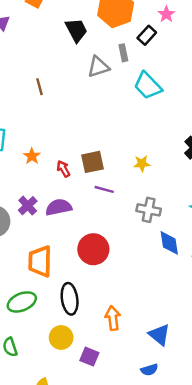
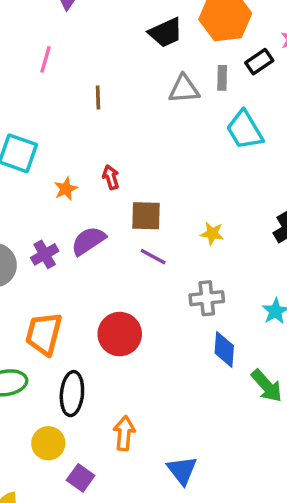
black trapezoid: (76, 30) -> (166, 32), turned 80
red arrow: (63, 169) -> (111, 177), moved
purple semicircle: (59, 207) -> (88, 241), moved, turned -35
gray cross: (149, 210) -> (207, 298), turned -30

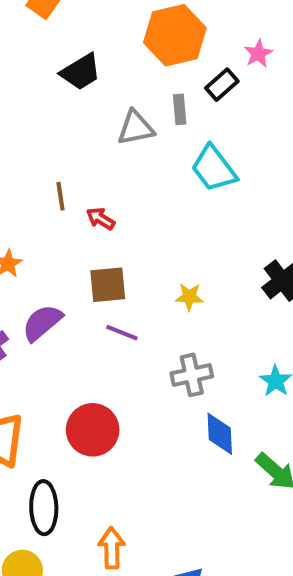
black trapezoid: (166, 32) -> (81, 72), moved
brown line: (98, 97) -> (60, 196), moved
red arrow: (111, 177) -> (101, 219), moved, turned -35

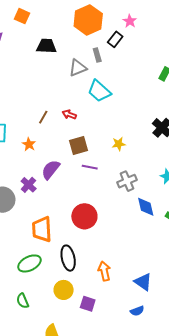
black trapezoid: (81, 72) -> (46, 46), turned -135
cyan trapezoid: (214, 169) -> (99, 91), moved
brown line: (60, 196) -> (43, 117), moved, turned 48

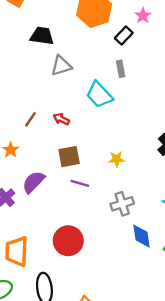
gray rectangle: (97, 55) -> (121, 69), moved
gray triangle: (78, 68) -> (61, 66), moved

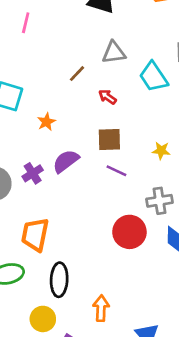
gray triangle: (61, 66) -> (114, 52), moved
brown line: (31, 119) -> (77, 74), moved
red circle: (68, 241) -> (129, 232), moved

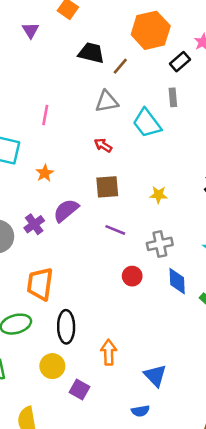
pink line: (26, 23) -> (45, 115), moved
brown line: (77, 74) -> (120, 66), moved
purple line: (116, 171) -> (115, 230), moved
red circle: (129, 232) -> (132, 276), size x0.6

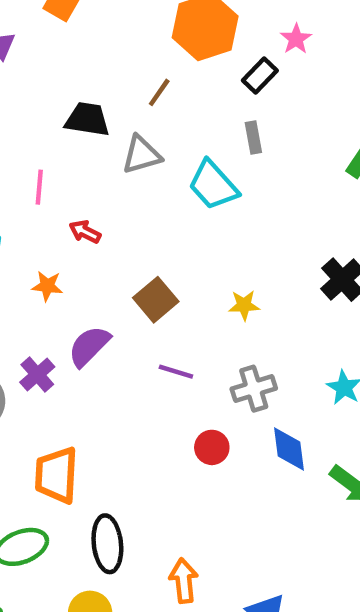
black trapezoid: (91, 53) -> (87, 119), moved
red arrow: (103, 145) -> (85, 232), moved
orange star: (45, 173) -> (47, 286), turned -30
brown square: (107, 187) -> (156, 300), turned -30

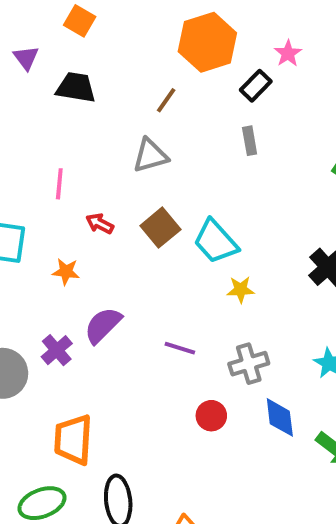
black trapezoid: (87, 119) -> (76, 87), moved
cyan trapezoid: (213, 185) -> (216, 241), moved
brown square: (156, 300) -> (160, 228), moved

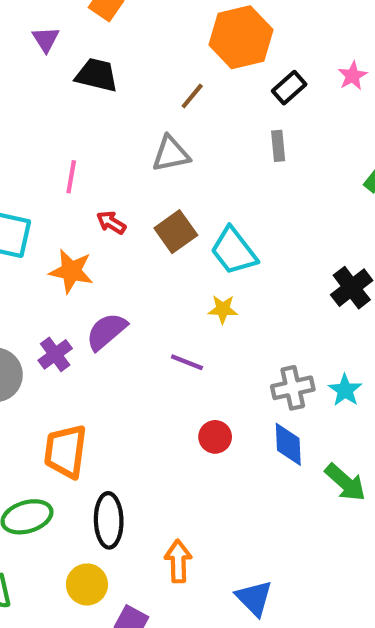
pink star: (288, 53) -> (353, 76), moved
orange star: (66, 272) -> (71, 271), size x1.5
yellow star: (241, 290) -> (223, 309), moved
gray cross: (249, 364) -> (293, 388), moved

